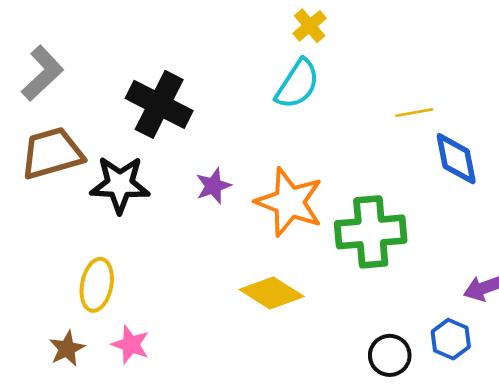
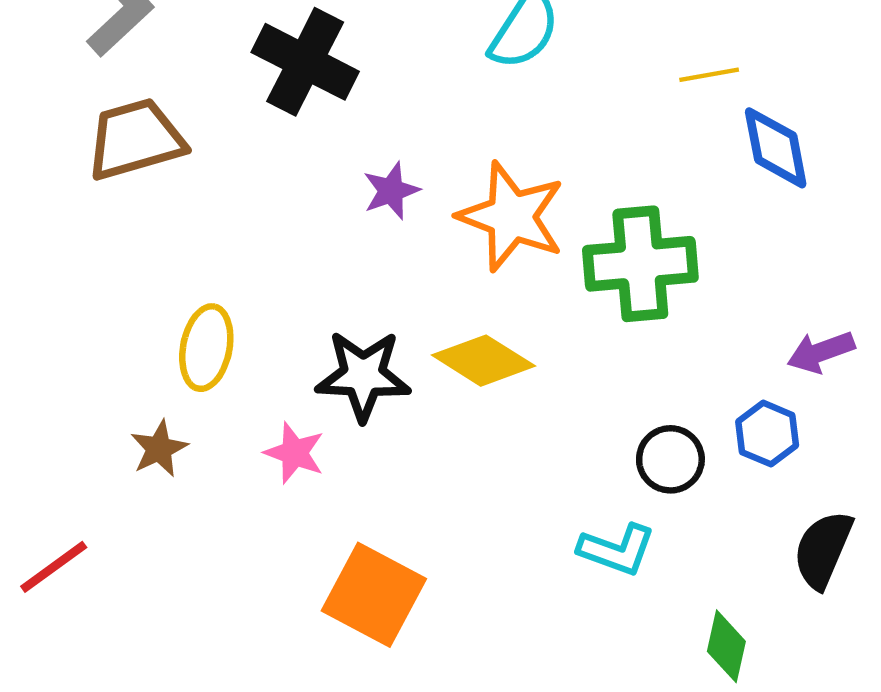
black star: (120, 184) -> (363, 376), moved
pink star: (131, 345) -> (294, 453), moved

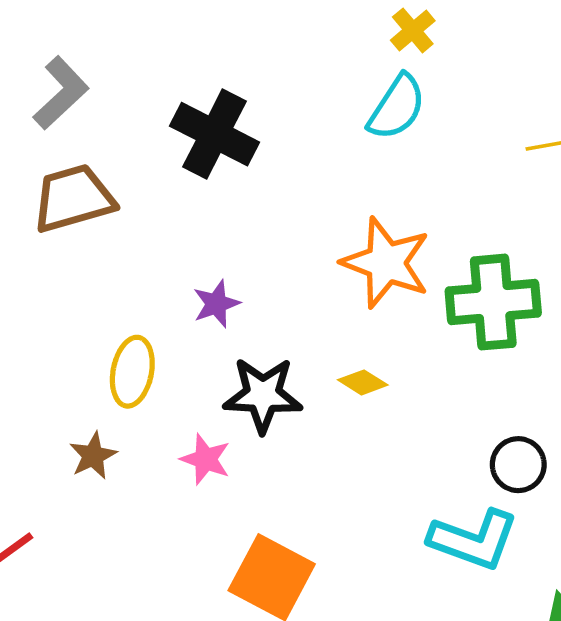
purple star: (391, 191) -> (216, 304), moved
yellow diamond: (483, 361) -> (363, 382), size x0.6
cyan L-shape: (617, 550) -> (474, 540), size x1.4

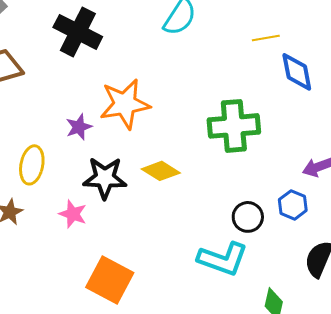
orange star: (386, 263) -> (125, 104), moved, turned -30
yellow diamond: (363, 382) -> (161, 171), size x1.4

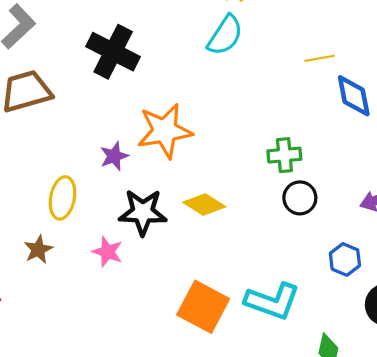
green cross: (234, 126) -> (284, 155), size x0.6
blue hexagon: (293, 205) -> (345, 259), moved
black circle: (248, 217) -> (300, 198), moved
orange square: (110, 280) -> (203, 307), moved

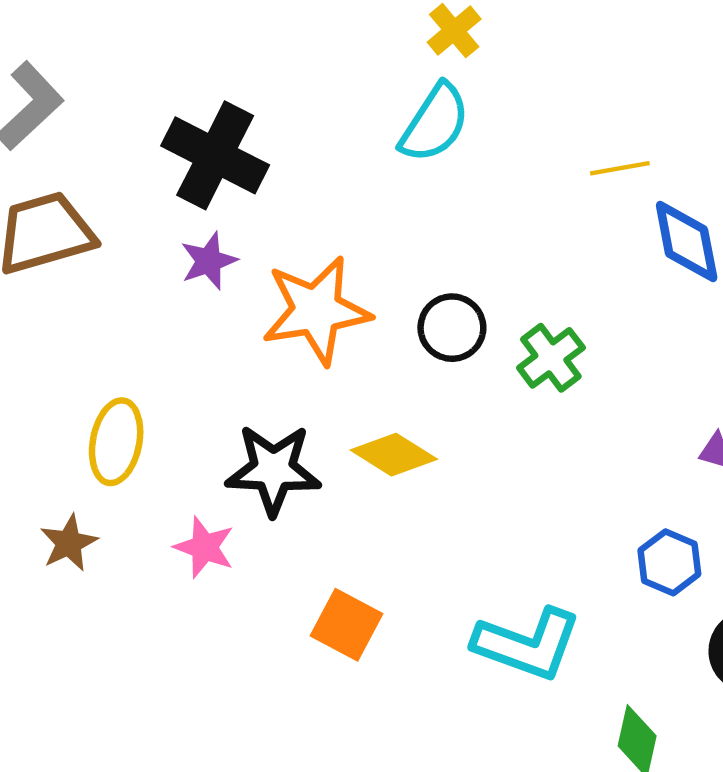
green cross: (284, 155) -> (551, 358), turned -32
purple star: (114, 156) -> (209, 261), moved
black circle: (300, 198) -> (452, 328), moved
orange square: (203, 307) -> (346, 625), moved, size x0.7

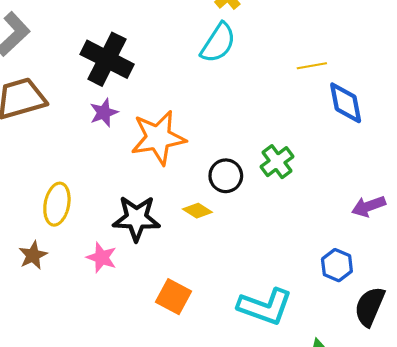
black circle: (452, 328) -> (226, 176), moved
yellow diamond: (394, 455) -> (197, 211), size x0.7

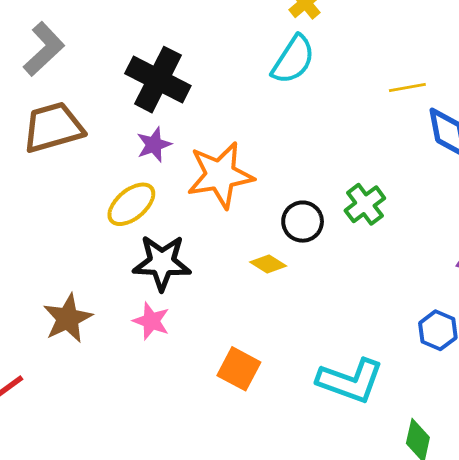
yellow ellipse: (57, 204) -> (131, 204), moved, turned 39
black star: (136, 218) -> (162, 263), moved
brown star: (33, 255) -> (68, 318), size x1.4

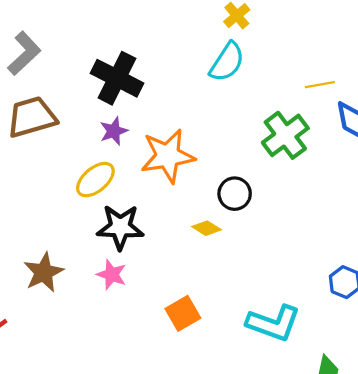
green cross: (365, 204) -> (285, 135), moved, size x1.4
orange square: (239, 369) -> (183, 313), turned 32

